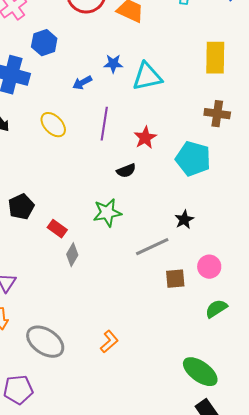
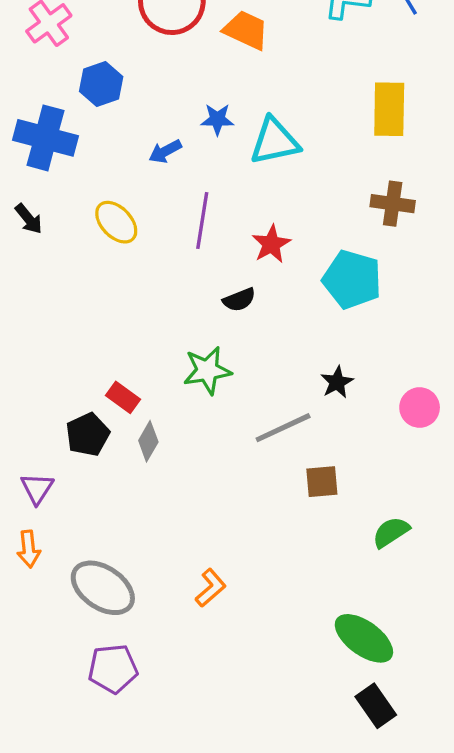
black pentagon: (21, 207) -> (88, 434), moved
pink circle: (209, 267) -> (420, 408), moved
purple pentagon: (18, 390) -> (113, 669), moved

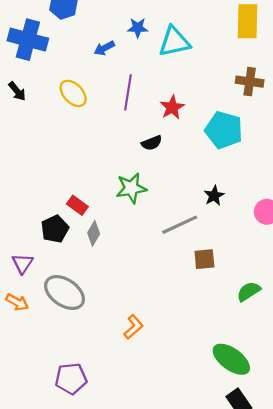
orange arrow: (29, 549) -> (17, 302), turned -55
gray ellipse: (103, 588) -> (65, 293), moved

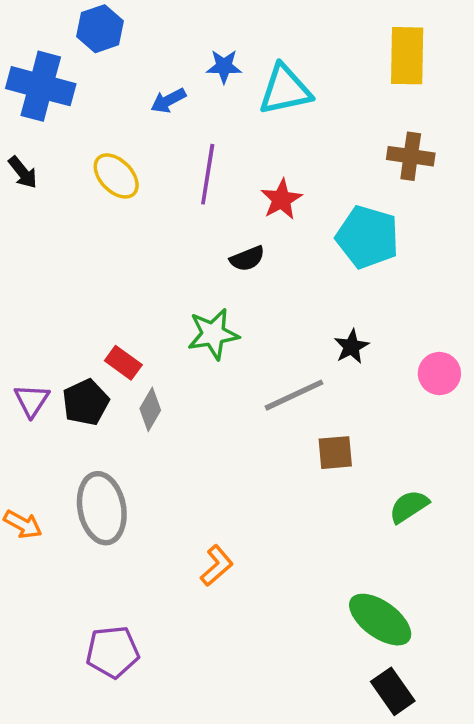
purple triangle: (23, 263) -> (32, 400), moved
gray ellipse: (65, 293) -> (102, 508), turned 45

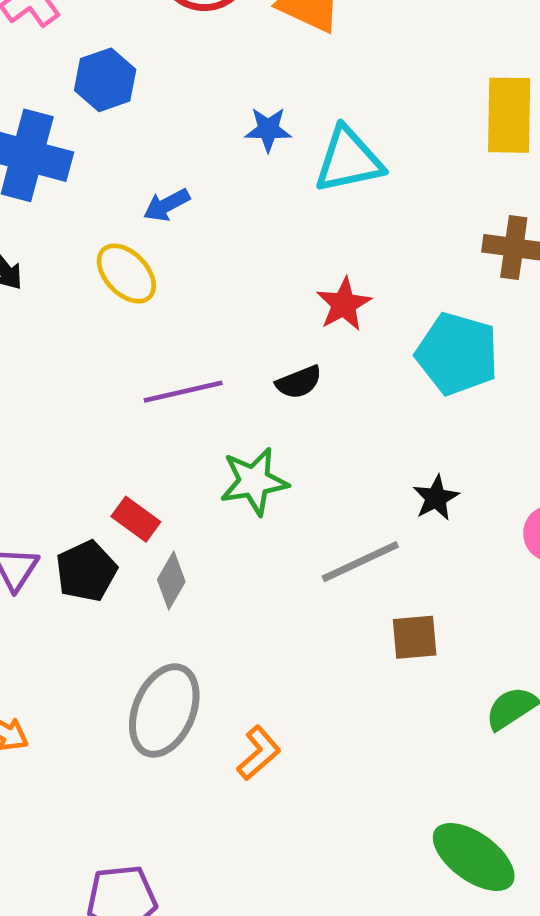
blue arrow: (168, 101) -> (167, 205), moved
purple line: (208, 174) -> (183, 392), moved, turned 68
gray ellipse: (102, 508) -> (164, 710), moved, turned 34
orange L-shape: (217, 566) -> (259, 753), moved

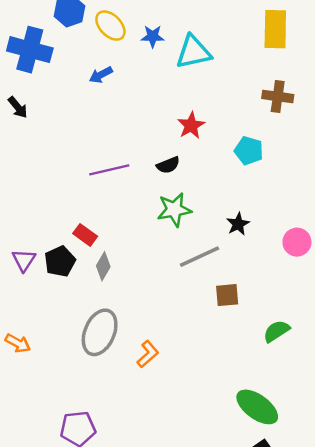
yellow ellipse: (126, 273) -> (110, 26), moved
cyan pentagon: (457, 354) -> (249, 151), size x0.7
green star: (254, 481) -> (174, 210), moved

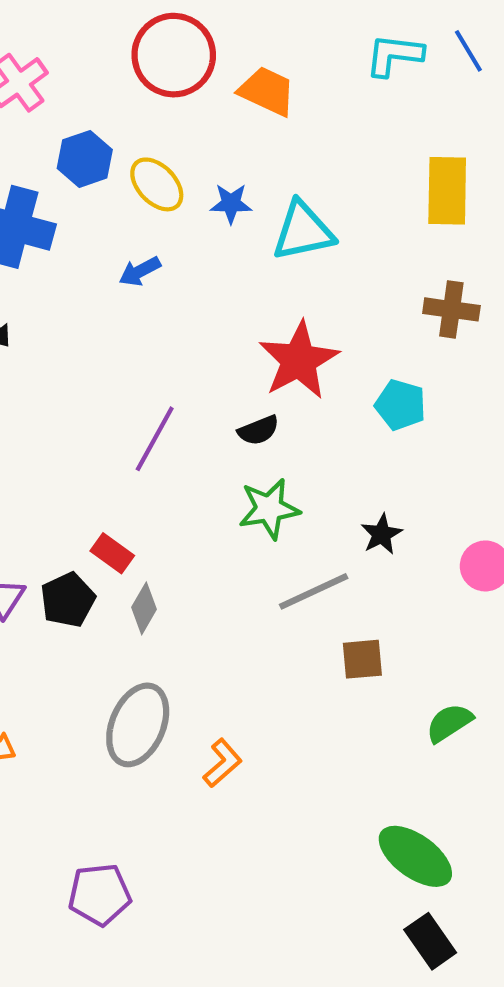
red star: (191, 125) -> (299, 360), size x1.6
purple line: (109, 170) -> (155, 439), turned -48

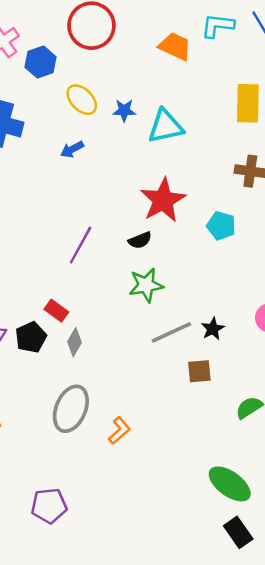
orange trapezoid: (267, 91) -> (175, 46), moved
blue hexagon: (85, 159) -> (41, 62), moved
black star: (381, 534) -> (213, 329), moved

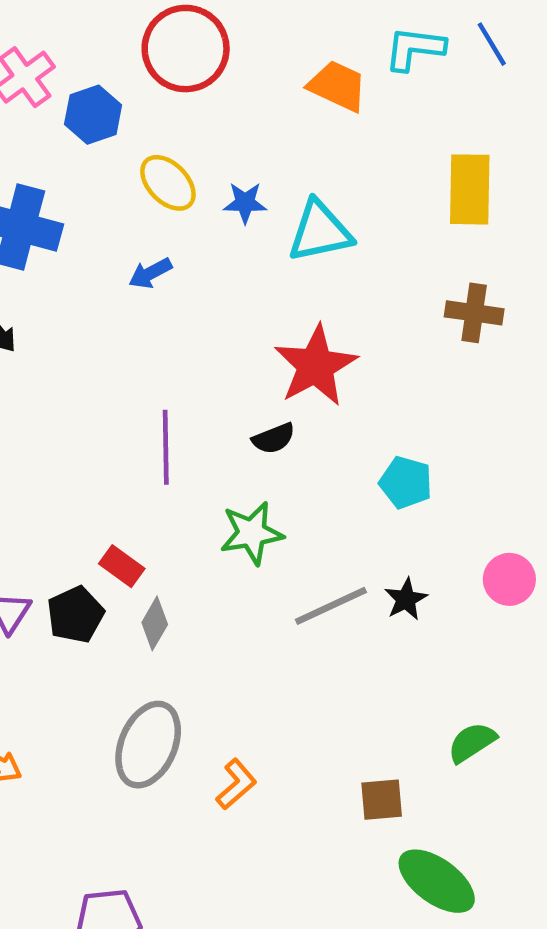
cyan pentagon: (221, 226) -> (406, 482), moved
purple line: (81, 245) -> (166, 447), turned -30
green star: (146, 285) -> (252, 533), moved
brown square: (199, 371) -> (382, 800), moved

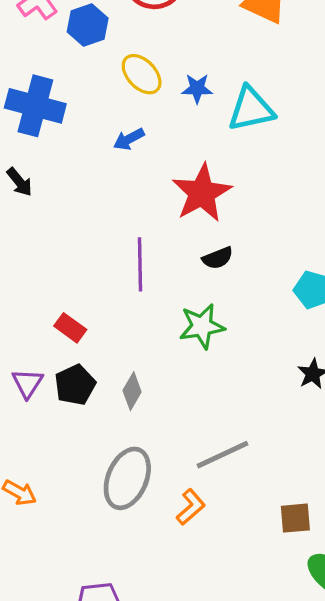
red star: (316, 366) -> (202, 193), moved
red rectangle: (122, 566) -> (70, 328), moved
gray line: (331, 606) -> (222, 455), moved

